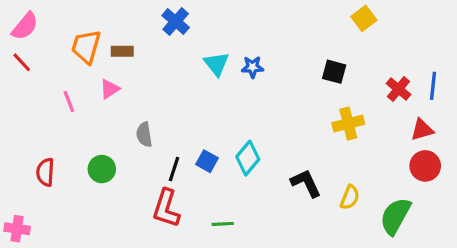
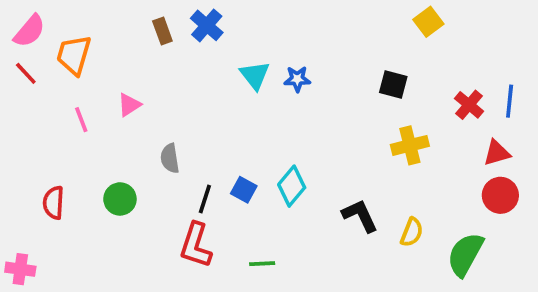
orange trapezoid: (86, 47) -> (74, 55), moved
brown rectangle: (122, 51) -> (162, 31), moved, turned 70

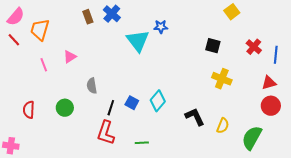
cyan triangle: (255, 75) -> (138, 41), size x1.4
blue star: (297, 79) -> (161, 27), moved
red cross: (469, 105) -> (254, 47), moved
yellow cross: (410, 145) -> (222, 79), turned 36

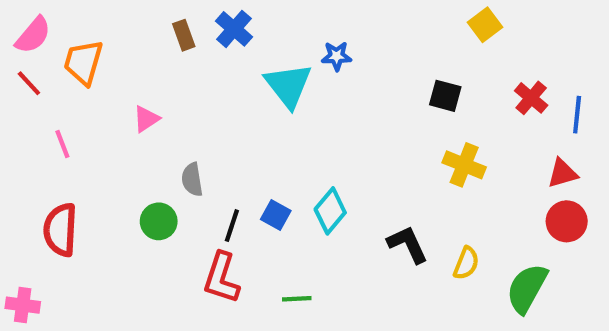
pink line: (44, 65) -> (62, 144), moved
green circle: (65, 108) -> (159, 221), moved
red semicircle: (29, 110) -> (60, 230), size x1.4

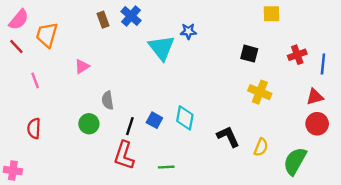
yellow square: (485, 25) -> (271, 14), turned 36
red cross: (531, 98) -> (297, 55), turned 30
cyan diamond: (330, 211) -> (185, 118), turned -30
red semicircle: (60, 230) -> (34, 128), size x0.7

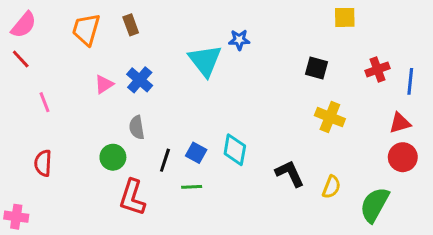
blue cross: (131, 16) -> (140, 80), moved
orange trapezoid: (47, 35) -> (86, 29), moved
red L-shape: (124, 155) -> (132, 197), moved
green line: (166, 167) -> (192, 187), moved

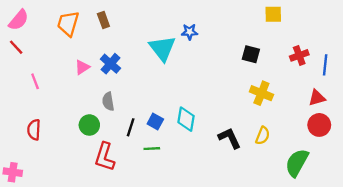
yellow semicircle: (331, 187) -> (263, 136), moved

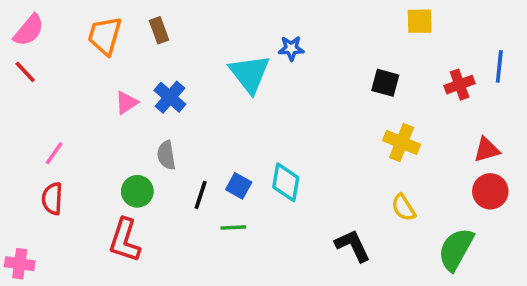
blue line: (325, 65) -> (499, 66), moved
pink line: (35, 81) -> (54, 153), moved, turned 56
yellow semicircle: (263, 136) -> (403, 208), turned 126
black L-shape: (230, 138) -> (353, 246), moved
red L-shape: (105, 157) -> (125, 240), moved

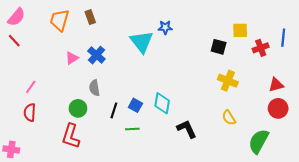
yellow square: (420, 21) -> (240, 30), moved
black L-shape: (353, 246) -> (187, 129), moved

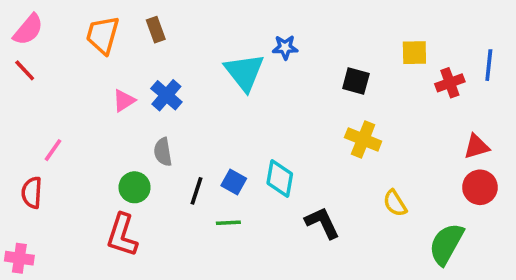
black square: (219, 47) -> (356, 81), moved
yellow cross: (228, 81) -> (363, 139), moved
red semicircle: (30, 113) -> (32, 193), moved

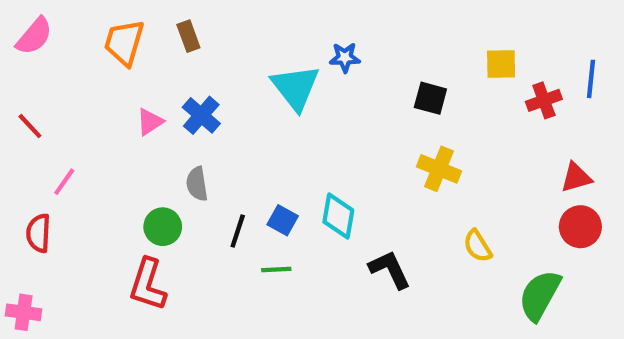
red line: (25, 70) -> (30, 126), moved

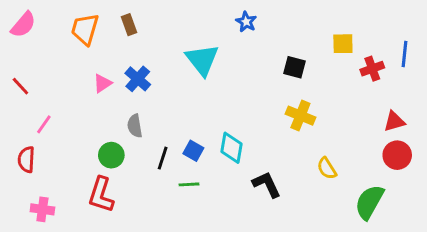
blue star: (345, 57) -> (246, 22), moved, turned 30
pink cross: (24, 312) -> (42, 209), moved

